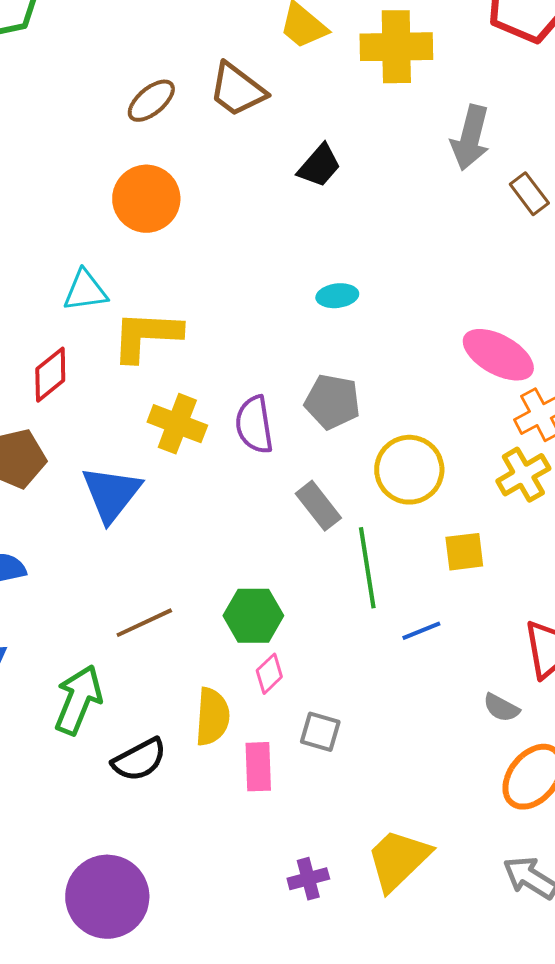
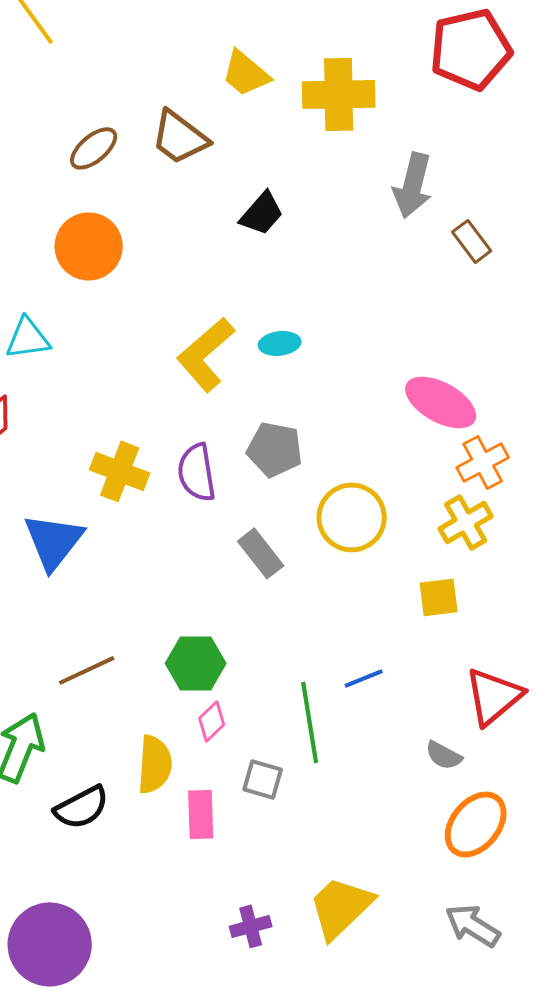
yellow L-shape: (146, 336) -> (206, 354), moved, turned -44
yellow square: (464, 552) -> (439, 597), moved
green line: (367, 568) -> (310, 722), moved

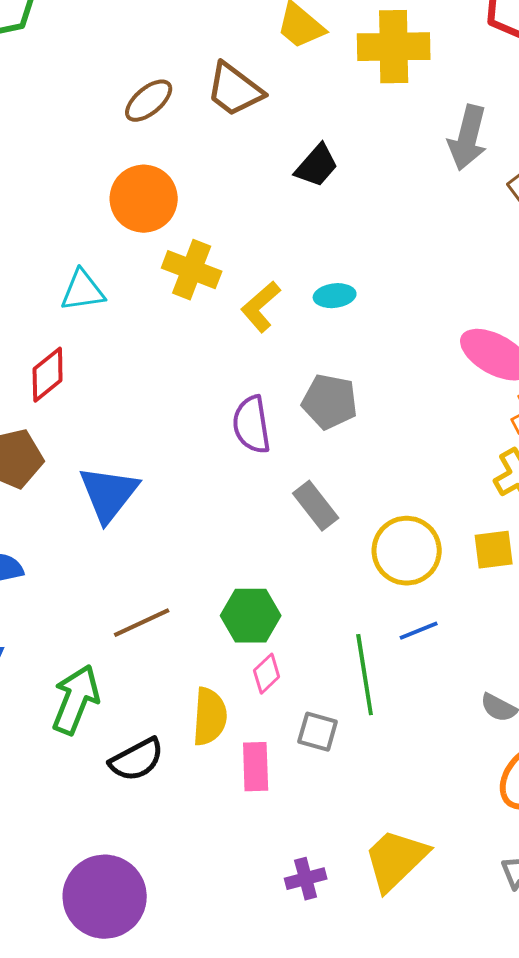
yellow L-shape: (206, 354) -> (261, 307), size x0.7
yellow cross: (120, 471) -> (192, 270), moved
yellow circle: (352, 517) -> (407, 551), moved

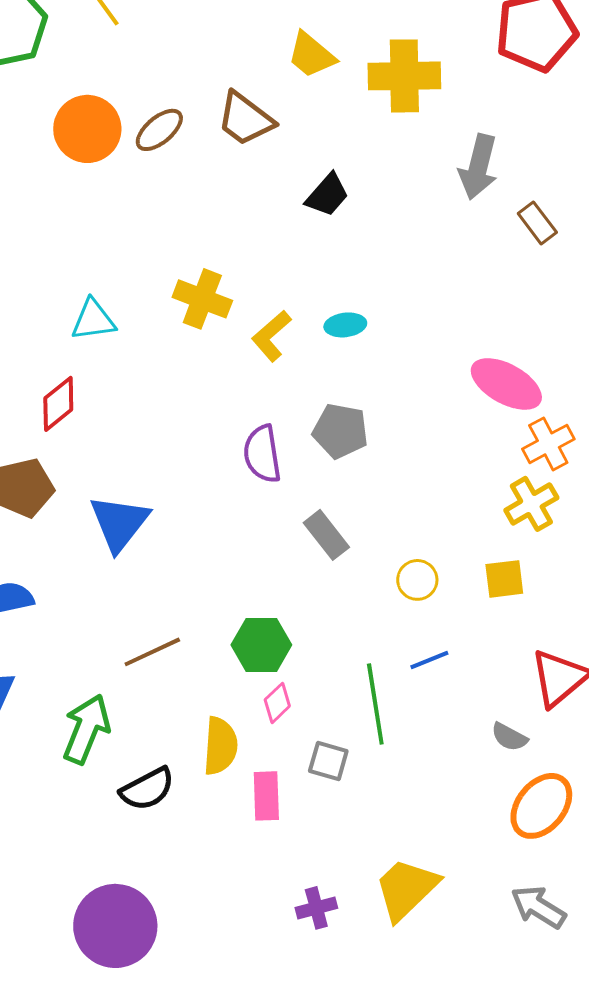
orange circle: (144, 199) -> (87, 129), moved
yellow circle: (407, 551) -> (417, 580), size x0.6

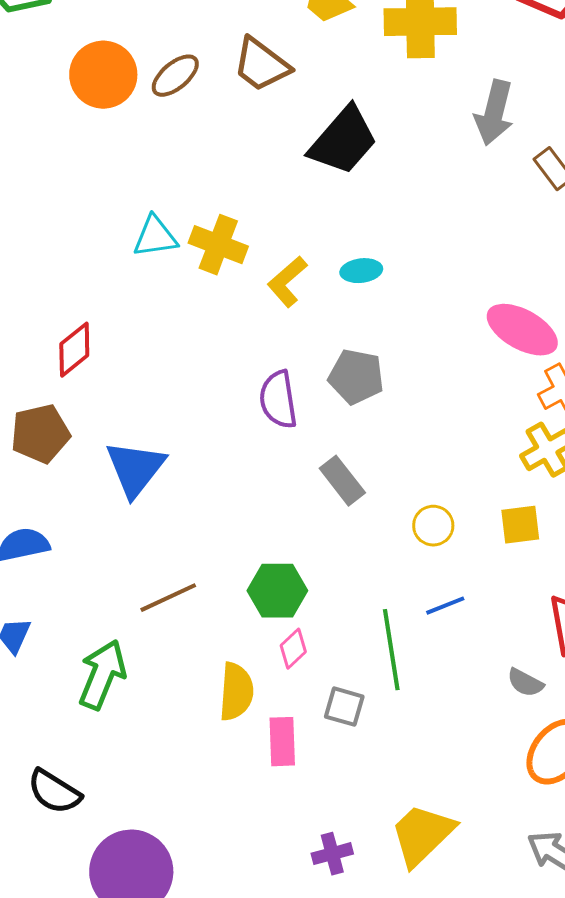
black trapezoid: (327, 195) -> (343, 141), size x1.6
cyan triangle: (93, 320) -> (155, 237), moved
black semicircle: (147, 789) -> (54, 792), moved, turned 60

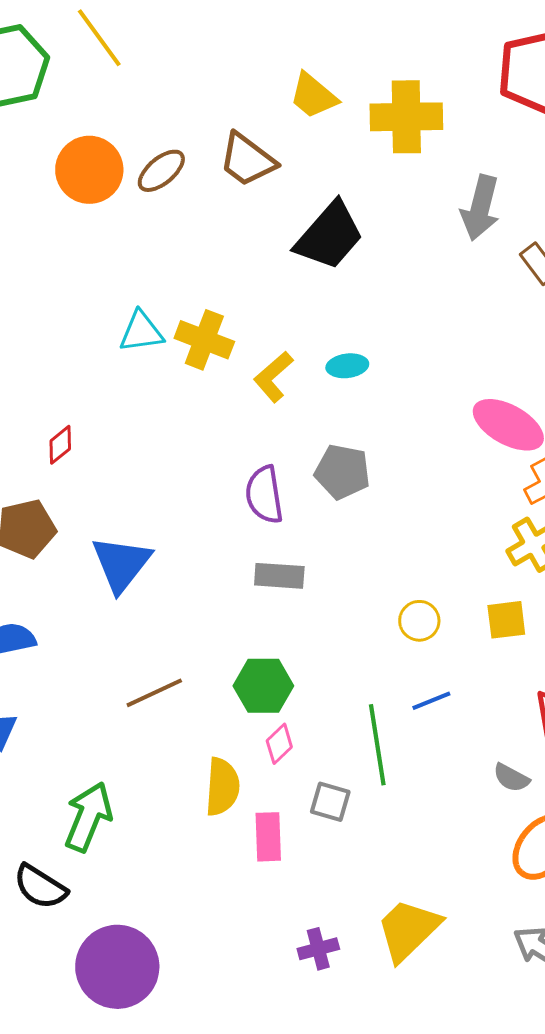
red diamond: (74, 350) -> (60, 445), size x0.7
gray rectangle: (342, 481) -> (279, 576), moved, turned -48
green arrow: (102, 675) -> (88, 817), moved

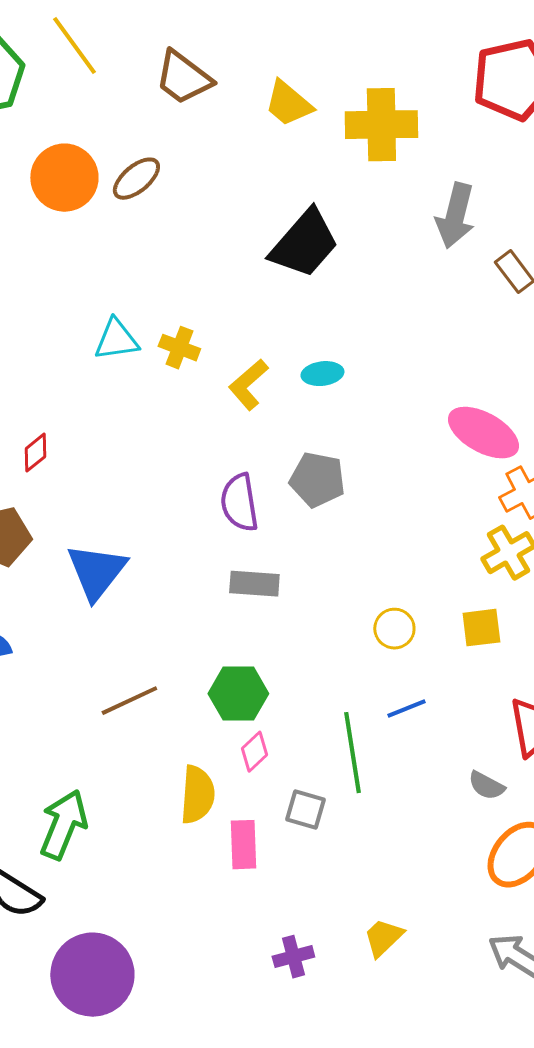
brown trapezoid: (247, 160) -> (183, 78), moved
yellow cross: (204, 340) -> (179, 348), size x0.7
yellow trapezoid: (408, 930) -> (383, 938), size x0.6

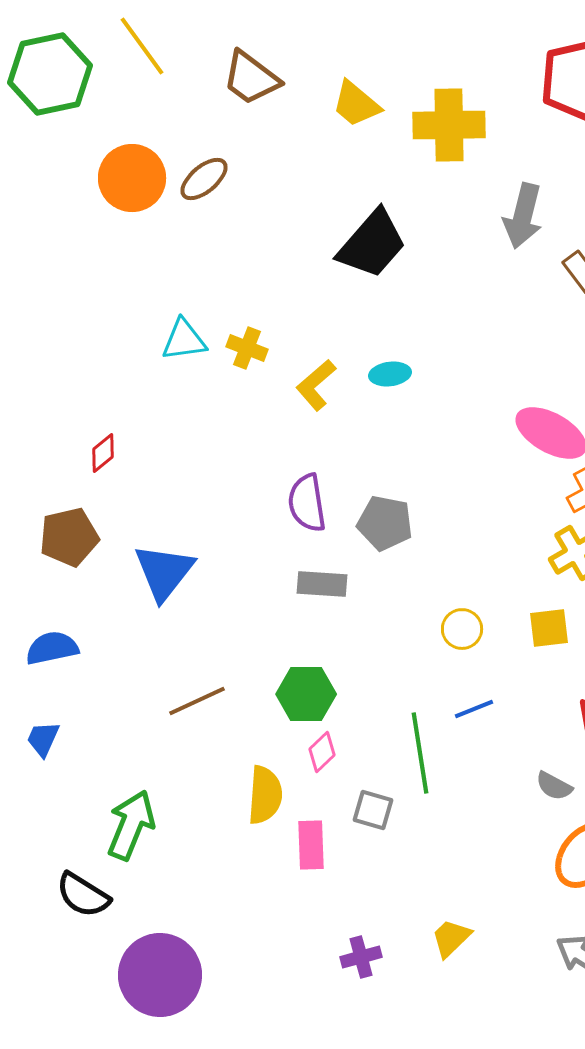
gray pentagon: (317, 480) -> (385, 523), moved

